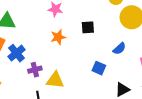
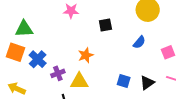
orange star: (58, 37) -> (86, 55), moved
blue square: (99, 68) -> (124, 81), moved

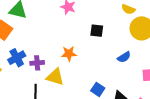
blue cross: (38, 59) -> (17, 58), moved

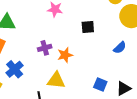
purple cross: (37, 63) -> (45, 48), moved

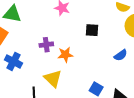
blue cross: (15, 69) -> (13, 61), turned -30
yellow triangle: (56, 80) -> (53, 78), turned 30

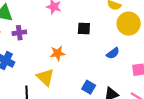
purple cross: (46, 45) -> (19, 33), moved

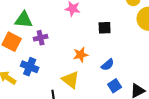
blue semicircle: (113, 53) -> (108, 65), moved
blue square: (89, 87) -> (115, 86), turned 32

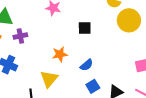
yellow triangle: (71, 80) -> (49, 79), turned 30

